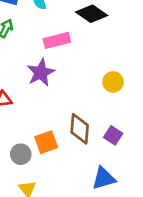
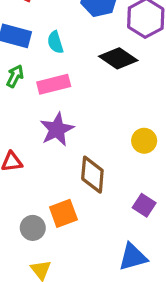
pink rectangle: (57, 40) -> (54, 84), moved
brown diamond: (80, 129) -> (92, 175), moved

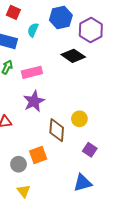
cyan semicircle: (55, 42) -> (33, 30), moved, turned 40
yellow circle: (144, 141) -> (79, 119), moved

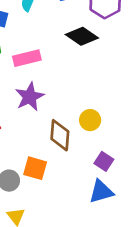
orange square: (38, 155) -> (35, 168), turned 36
blue triangle: (83, 183) -> (101, 192), moved

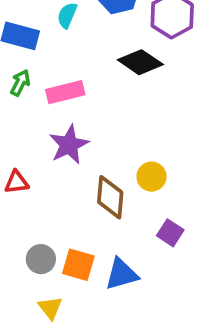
orange square: (35, 168) -> (78, 265), moved
blue triangle: (101, 192) -> (122, 274), moved

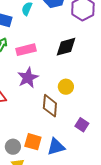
black diamond: (140, 62) -> (66, 47), moved, turned -50
yellow circle: (152, 177) -> (66, 87), moved
gray circle: (41, 259) -> (13, 147), moved

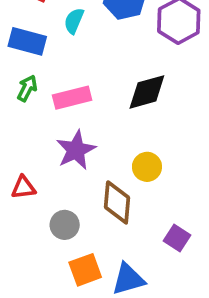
orange square: (33, 142) -> (85, 270), turned -36
gray circle: (13, 147) -> (65, 225), moved

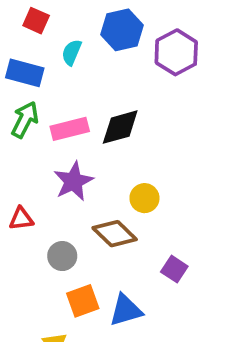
green arrow: (27, 88) -> (25, 120), size x1.4
black diamond: (147, 92) -> (120, 127), moved
brown diamond: (117, 202) -> (115, 234), turned -51

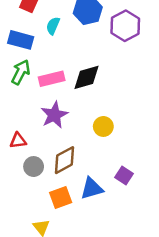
brown diamond: (115, 234) -> (65, 160), moved, turned -72
gray circle: (62, 256) -> (34, 167), moved
blue triangle: (126, 310) -> (92, 188), moved

